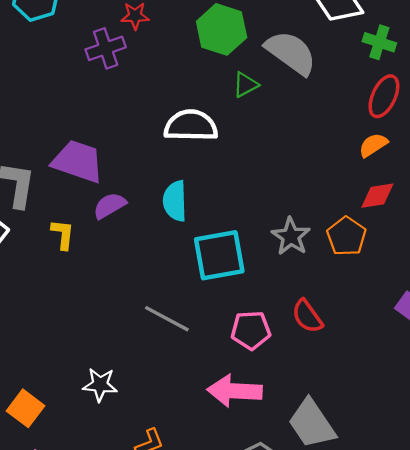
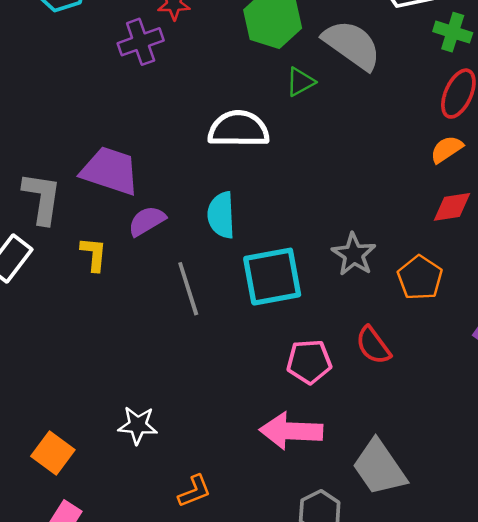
orange pentagon: (346, 236) -> (420, 278), moved
gray line: (167, 319) -> (188, 289), moved, turned 45

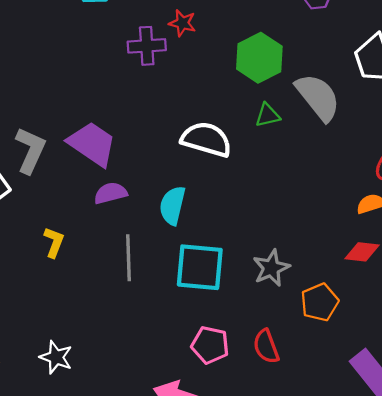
yellow L-shape: (94, 254) -> (54, 242), moved

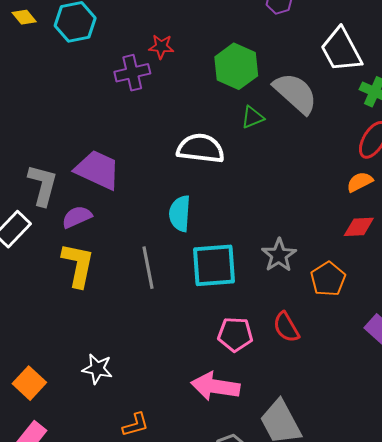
purple semicircle: (110, 193) -> (77, 217), moved
yellow L-shape: (54, 242) -> (78, 265), size x1.6

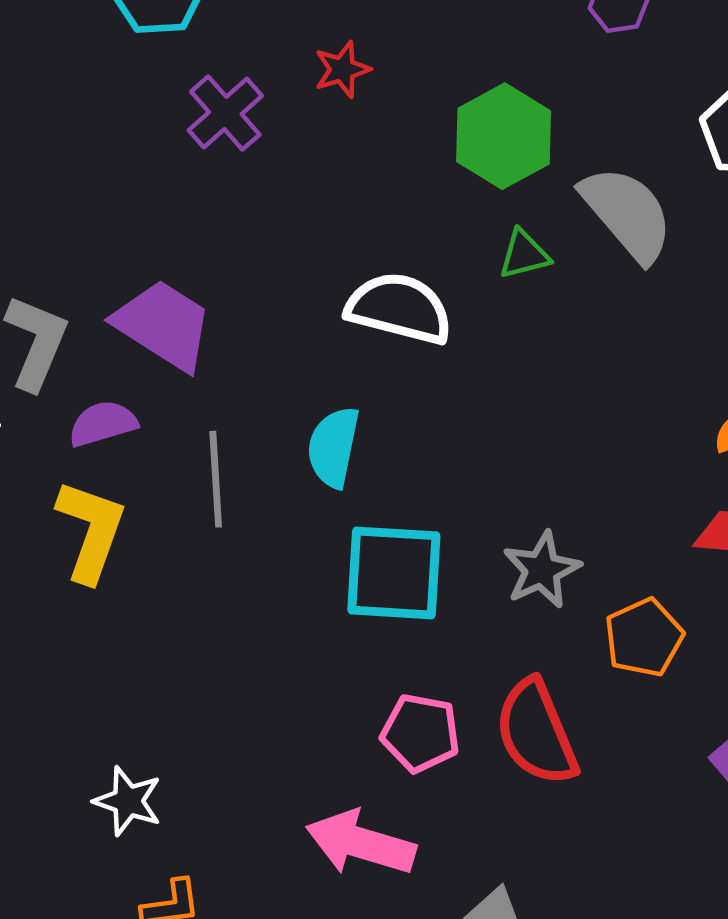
red star: (161, 47) -> (342, 69), turned -30
purple cross: (132, 73) -> (225, 113), moved, turned -36
gray line: (148, 268) -> (216, 479), moved
red semicircle: (286, 327) -> (536, 732), size x1.5
white star: (97, 369) -> (128, 801), moved

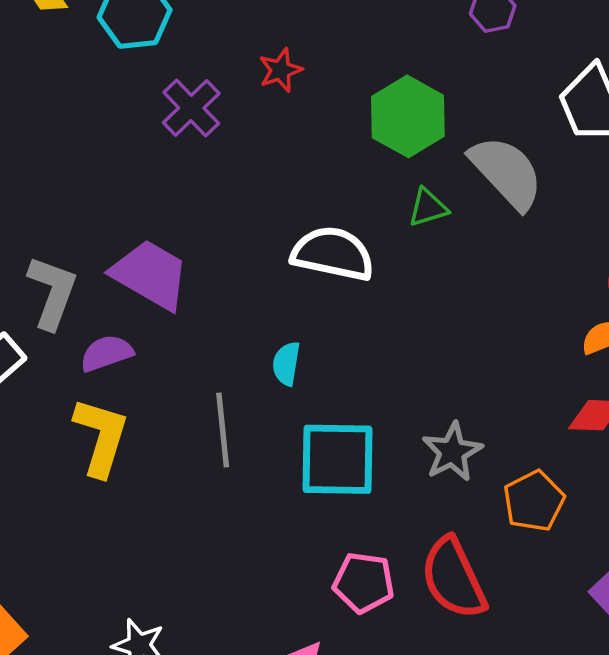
cyan semicircle: (333, 447) -> (286, 364), size x0.7
gray line: (216, 479) -> (223, 430), moved

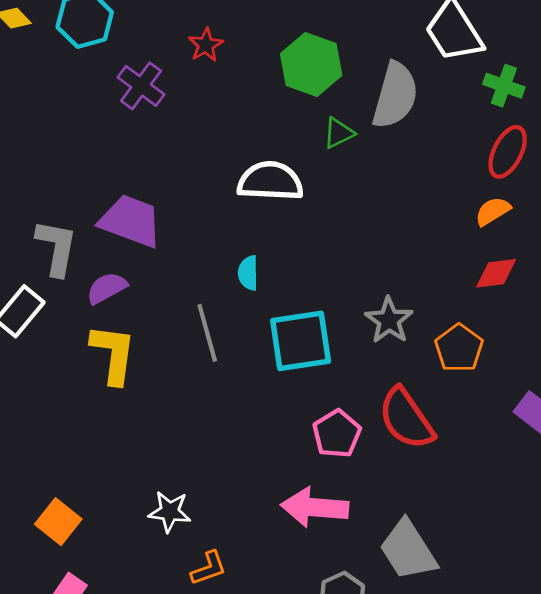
gray semicircle: (506, 172) -> (395, 95), turned 68
pink pentagon: (364, 583) -> (337, 434), turned -30

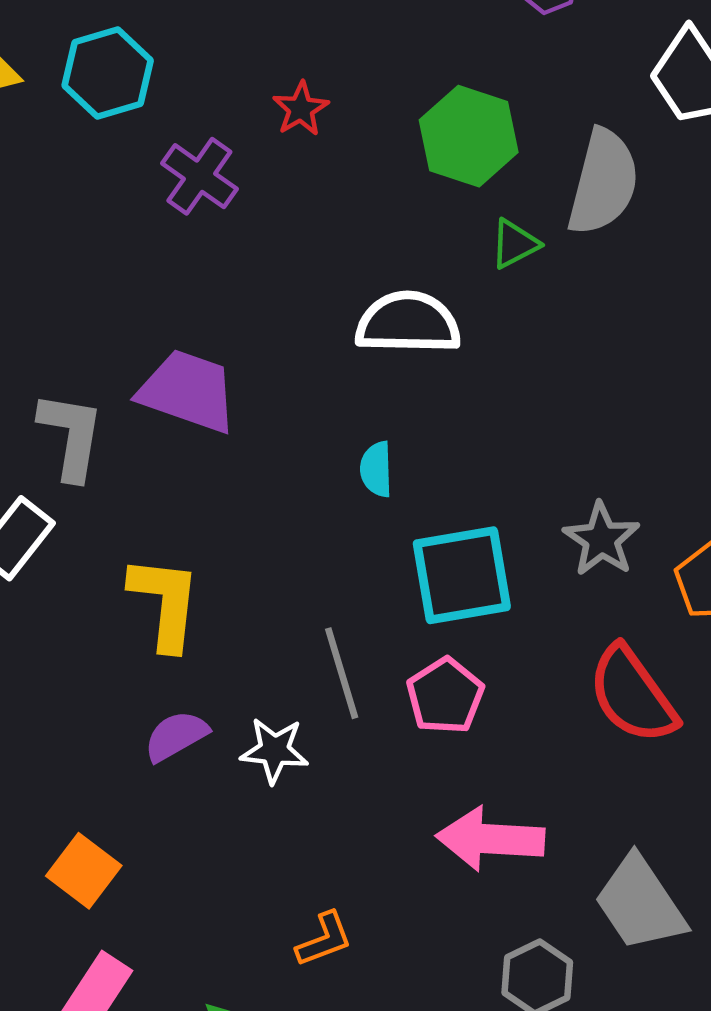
purple semicircle: (107, 288) -> (176, 736), moved
gray line: (207, 333) -> (342, 673), moved
pink pentagon: (337, 434) -> (445, 696), moved
white star: (170, 512) -> (274, 750), moved

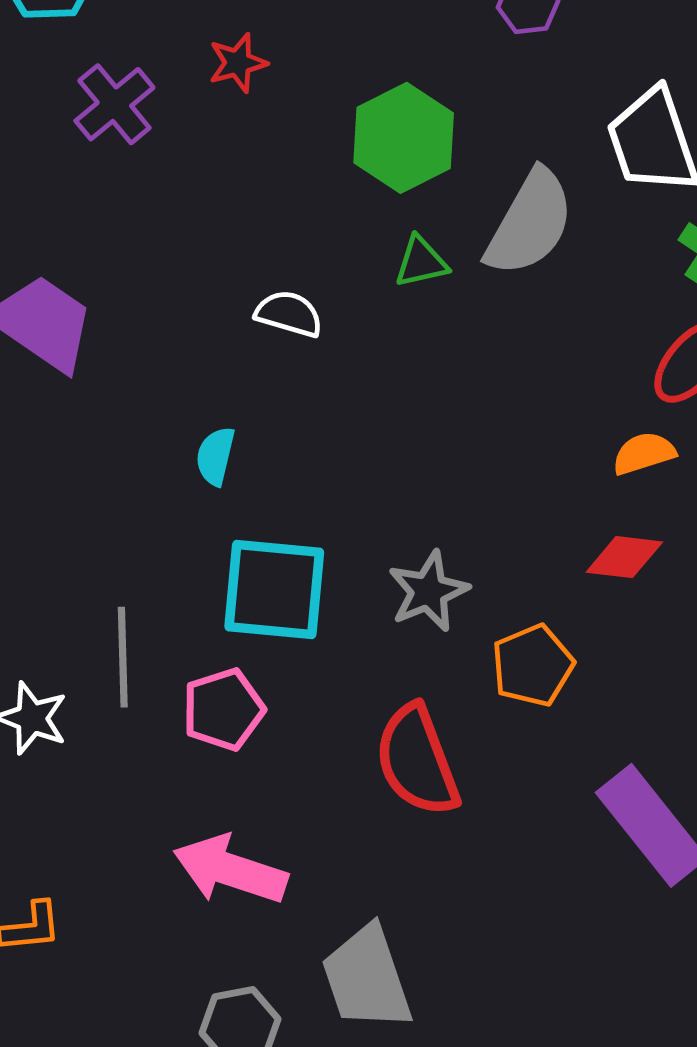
white semicircle: (408, 323) -> (289, 314), size x0.6

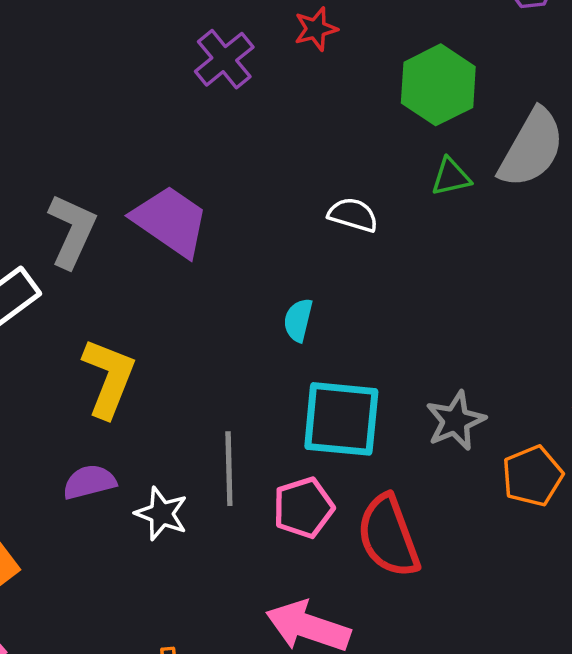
red semicircle: (417, 760) -> (388, 536), moved

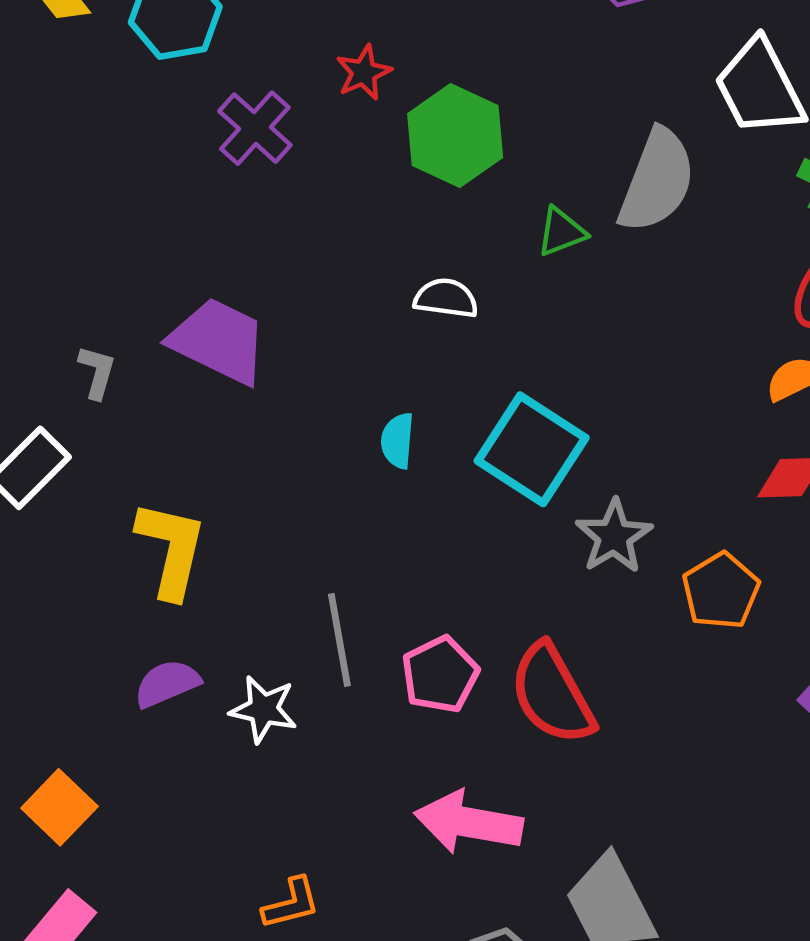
green hexagon: (438, 85) -> (455, 136), moved
gray L-shape: (72, 231) -> (97, 372), size x0.6
cyan square: (341, 419) -> (532, 449), moved, turned 36

